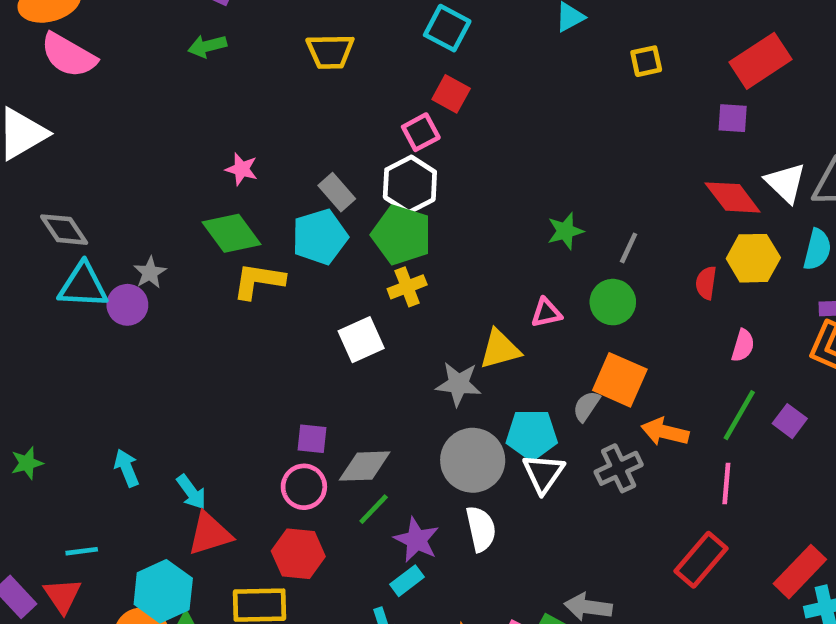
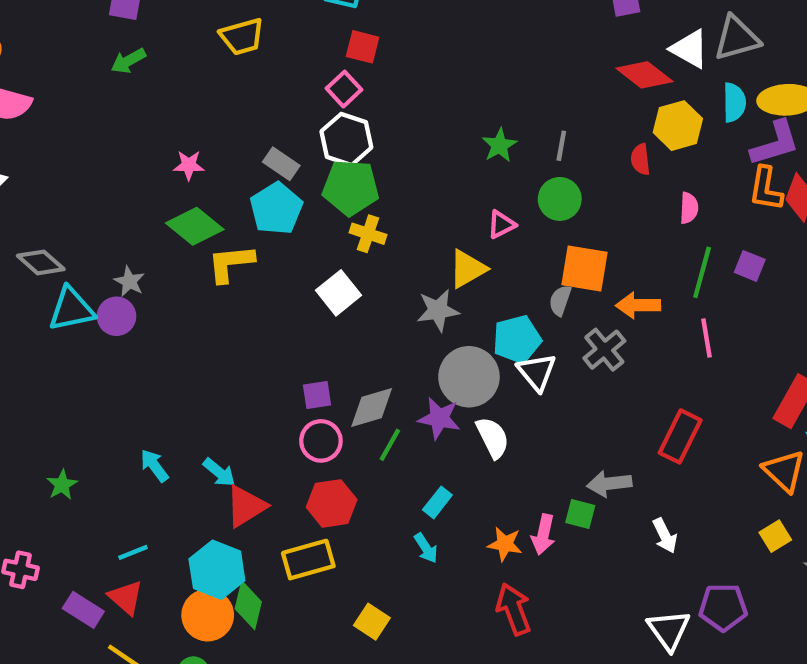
yellow cross: (407, 287) -> (368, 234), turned -36
purple star: (417, 540) -> (439, 418), moved
red rectangle: (701, 560) -> (680, 436), moved

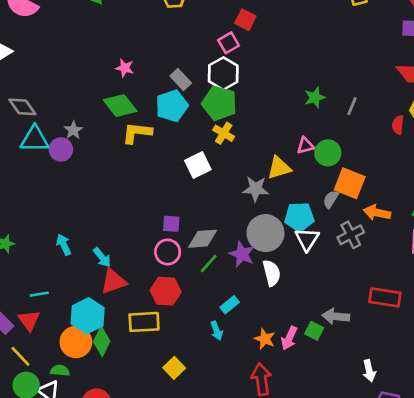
green circle: (560, 199) -> (328, 153), moved
red rectangle: (680, 436) -> (385, 297), turned 60
white arrow: (665, 536) -> (369, 371), moved

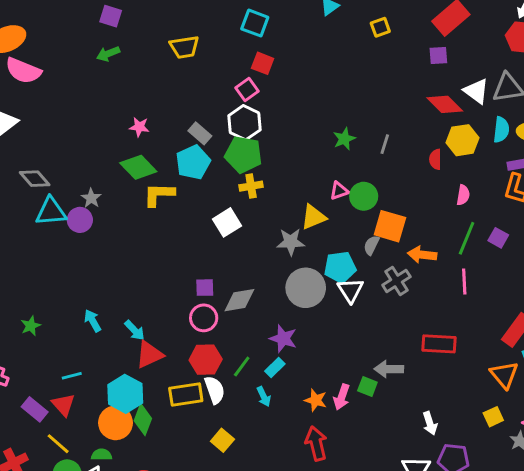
yellow cross: (224, 133) -> (251, 186), turned -35
purple star: (242, 254) -> (283, 339), moved
green line: (209, 264) -> (242, 366), moved
white semicircle: (272, 273) -> (215, 390), moved

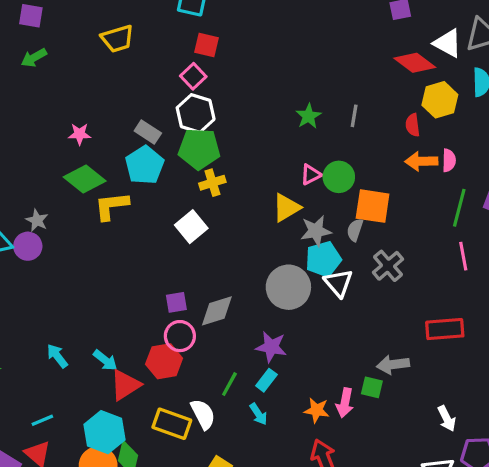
gray star: (291, 242) -> (316, 231), moved
orange arrow: (422, 255) -> (421, 161), moved
red hexagon: (206, 360) -> (164, 361), moved
yellow rectangle: (186, 395) -> (172, 424), turned 36

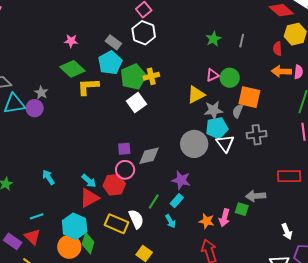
green pentagon: (199, 149) -> (133, 77), moved, turned -30
gray cross: (388, 266) -> (257, 135), turned 30
cyan arrow: (105, 360) -> (89, 181), moved

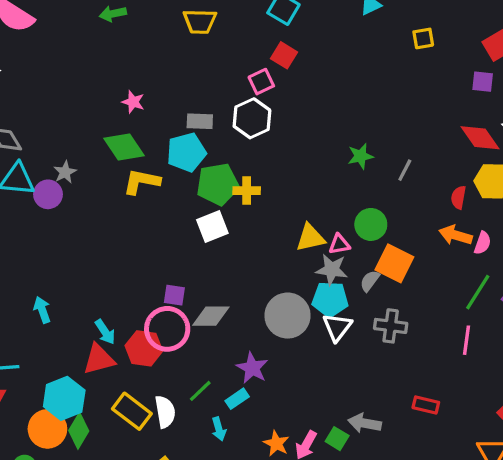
gray rectangle: (113, 42) -> (200, 121), turned -49
pink triangle: (212, 75) -> (339, 244), moved
pink circle: (125, 170) -> (167, 329), size x1.4
red rectangle: (289, 176) -> (426, 405), size x0.7

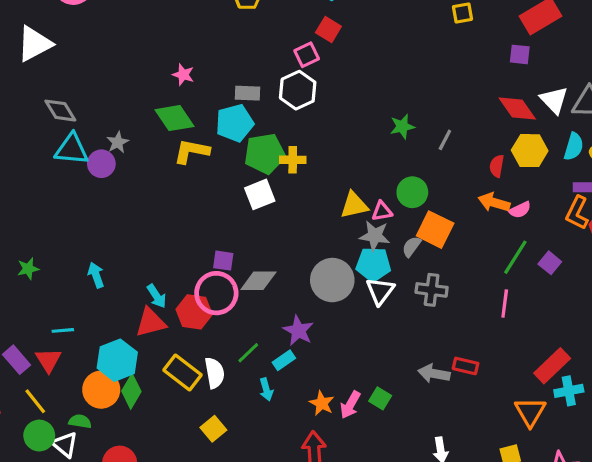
pink semicircle: (483, 243) -> (520, 210), turned 45
gray arrow: (365, 423) -> (434, 374), moved

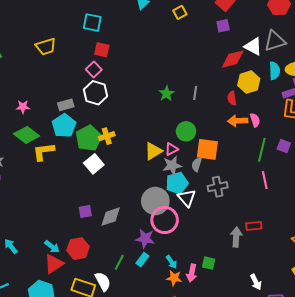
red diamond: (517, 108) -> (233, 59), turned -50
pink semicircle: (520, 210) -> (255, 120), turned -64
pink circle: (216, 293) -> (165, 220), moved
gray arrow: (434, 374) -> (236, 237), turned 102
cyan arrow: (266, 389) -> (171, 262), moved

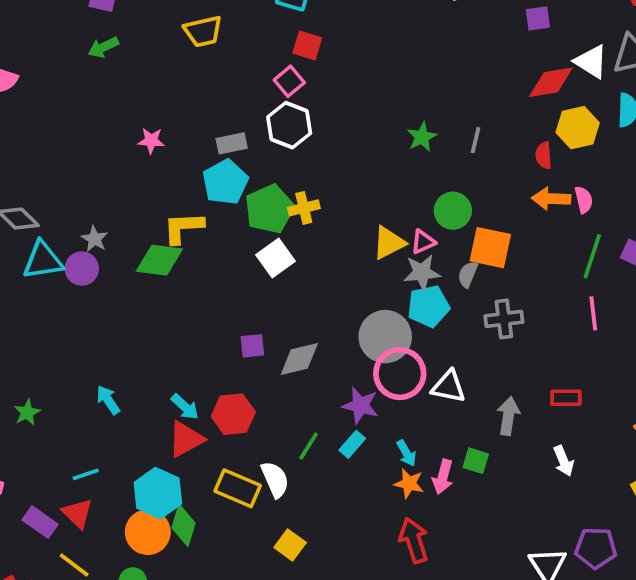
green diamond: (27, 135) -> (159, 260), moved, turned -35
white triangle: (187, 198) -> (449, 387), moved, turned -42
gray arrow: (236, 237) -> (508, 416), moved
white arrow: (256, 282) -> (564, 461), moved

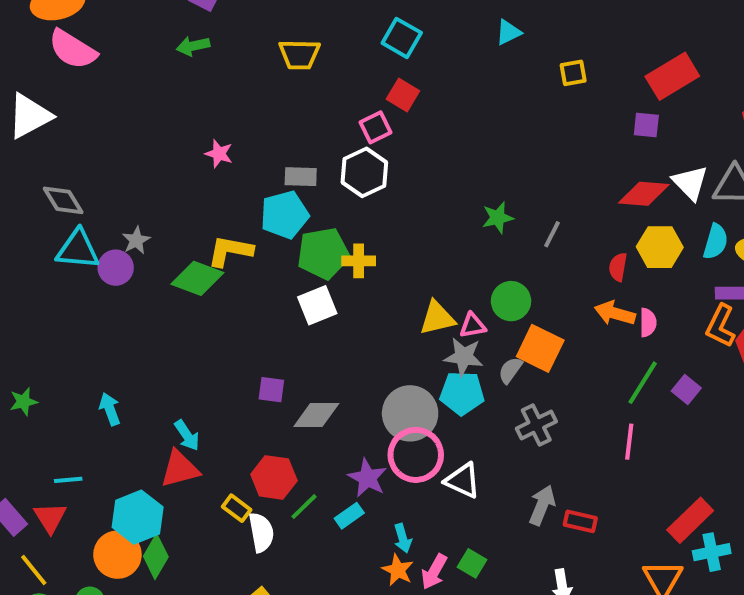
gray cross: (504, 319) -> (536, 425), turned -33
red hexagon: (233, 414) -> (274, 477), moved
gray arrow: (508, 416) -> (542, 505), moved
yellow rectangle: (238, 488) -> (237, 508), moved, size x0.6

